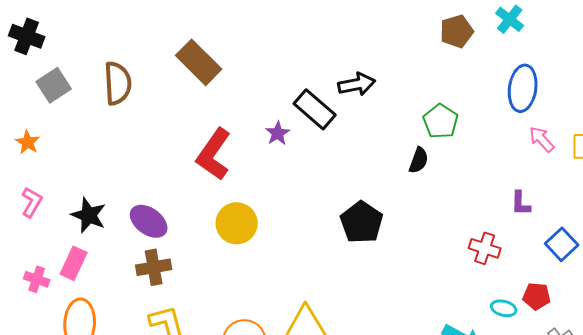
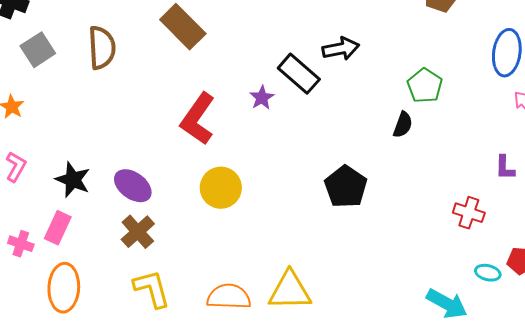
brown cross: (154, 267) -> (138, 232), turned -32

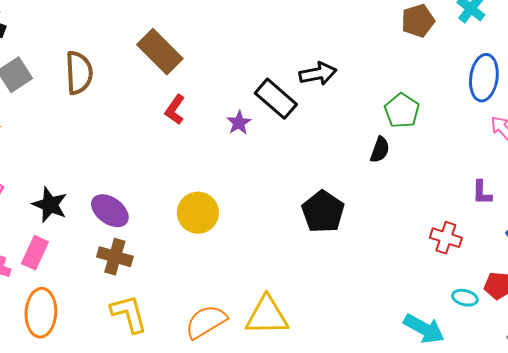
red L-shape: (198, 119) -> (175, 110), moved, size x0.6
brown cross: (138, 232) -> (115, 257), turned -32
orange semicircle: (229, 297) -> (206, 322), turned -33

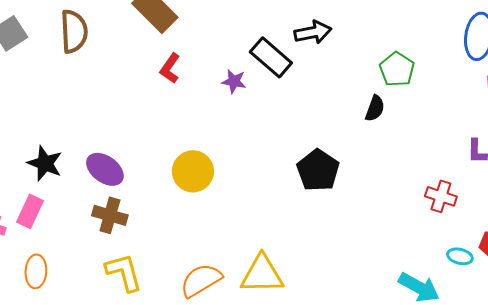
purple star: (239, 123) -> (234, 81), turned -30
orange ellipse: (41, 313) -> (36, 271), size x0.7

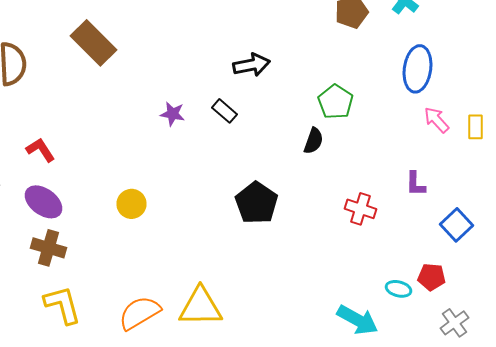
black rectangle: (271, 57) -> (224, 111), moved, size x0.6
red L-shape: (170, 68) -> (40, 150), moved, turned 112
yellow circle: (193, 171) -> (132, 204), size x0.7
red cross: (441, 196) -> (360, 209), moved

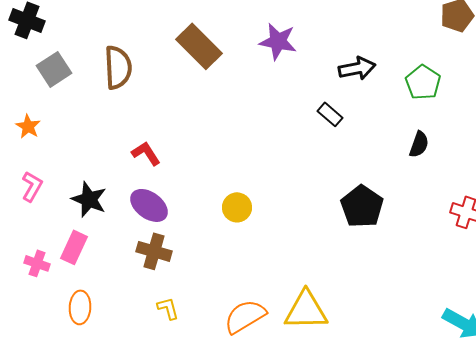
green pentagon: (336, 102) -> (423, 82), moved
purple star: (172, 114) -> (278, 41), moved, size x1.5
yellow L-shape: (62, 305) -> (168, 308), size x0.6

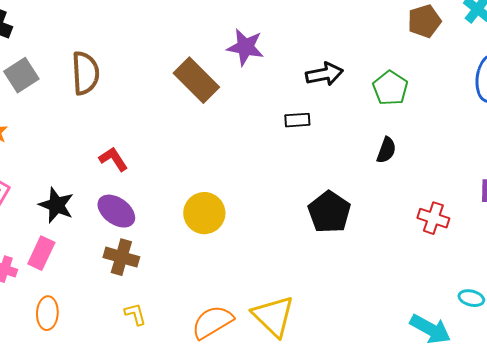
brown rectangle: (199, 46) -> (196, 80), moved
black rectangle: (330, 114) -> (297, 120), turned -45
yellow circle: (237, 207) -> (204, 213), size x1.4
yellow triangle: (306, 310) -> (273, 316), turned 45

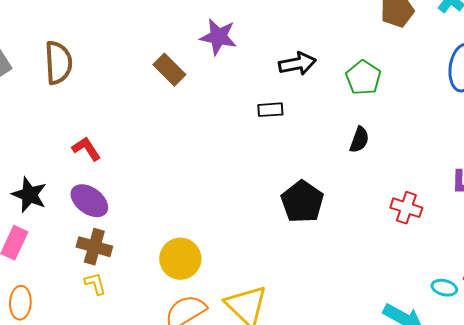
brown rectangle: (196, 80) -> (169, 70), size x0.7
yellow circle: (204, 213) -> (180, 259), moved
yellow L-shape: (135, 314) -> (95, 284), moved

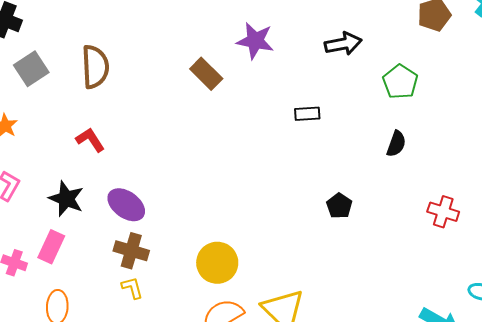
black arrow: (297, 64) -> (343, 44), moved
red L-shape: (86, 149) -> (90, 140), moved
black pentagon: (302, 202) -> (339, 206), size x0.6

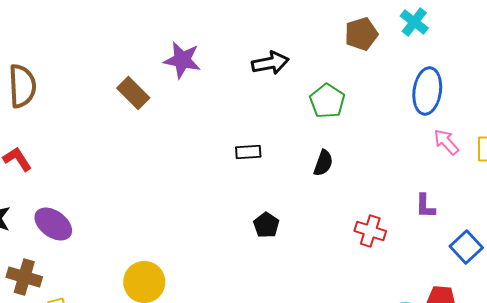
black rectangle: (307, 114) -> (248, 152), moved
brown cross: (131, 251) -> (24, 277), moved

